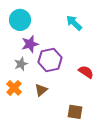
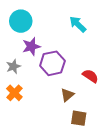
gray star: (21, 64) -> (13, 66), moved
brown triangle: (41, 90) -> (67, 95), moved

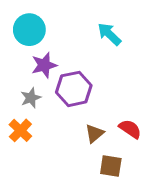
gray star: (13, 66) -> (31, 98), moved
red semicircle: (90, 76) -> (130, 129), moved

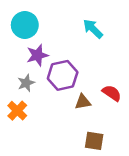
red semicircle: (130, 129) -> (112, 93), moved
brown triangle: (95, 133) -> (83, 102), moved, turned 30

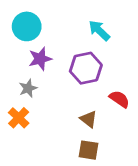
purple hexagon: (63, 75) -> (86, 68), moved
brown triangle: (83, 102) -> (88, 119), moved, turned 48
brown square: (94, 141) -> (88, 150), moved

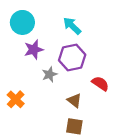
cyan arrow: (99, 30) -> (72, 26), moved
gray star: (28, 88) -> (50, 74), moved

